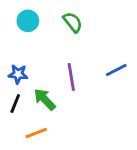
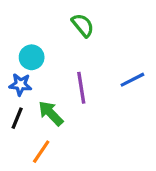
cyan circle: (28, 21) -> (32, 57), moved
orange line: (36, 133) -> (41, 152), turned -35

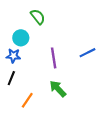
green semicircle: (83, 25) -> (38, 17), moved
green arrow: (51, 113) -> (58, 89), moved

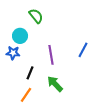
blue line: (88, 53) -> (83, 50), turned -35
black line: (11, 78) -> (30, 73), moved

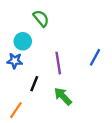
orange line: (26, 95) -> (16, 110), moved

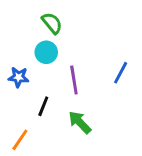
cyan circle: (23, 41) -> (46, 52), moved

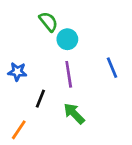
cyan circle: (46, 52) -> (67, 39), moved
blue line: (121, 73) -> (112, 68), turned -50

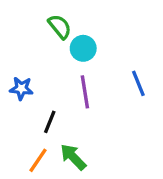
green arrow: (74, 114) -> (73, 157), moved
orange line: (19, 130) -> (38, 160), moved

